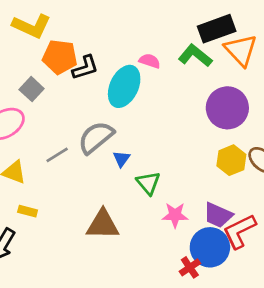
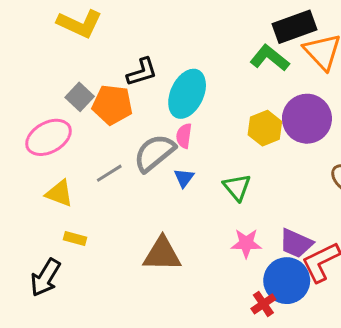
orange pentagon: (60, 57) -> (112, 105), moved
pink semicircle: (150, 61) -> (184, 136), moved, turned -100
yellow hexagon: (231, 160) -> (265, 128), moved
green triangle: (148, 183) -> (237, 187), moved

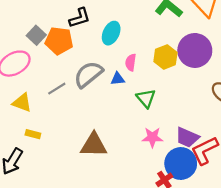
cyan ellipse: (187, 94) -> (111, 33), size x0.7
pink semicircle: (184, 136) -> (131, 62), moved
blue triangle: (184, 178) -> (118, 79), moved, turned 48

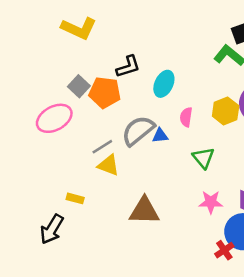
blue triangle: (118, 79) -> (160, 136), moved
yellow triangle: (22, 103) -> (108, 165), moved

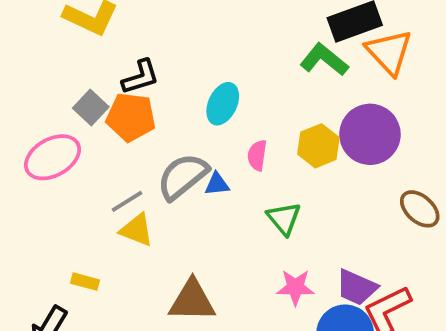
black L-shape: (128, 67) -> (140, 77), moved

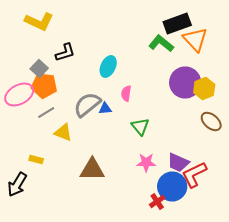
orange pentagon: (131, 117) -> (44, 86), moved
yellow hexagon: (318, 146) -> (204, 88), moved
gray line: (127, 201) -> (46, 112), moved

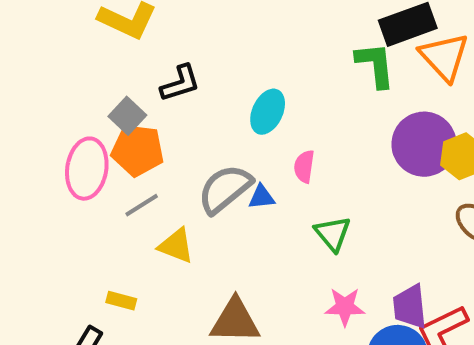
green L-shape: (161, 44) -> (375, 65), turned 45
pink ellipse: (19, 94) -> (87, 169), turned -52
purple trapezoid: (178, 162) -> (410, 307), turned 60

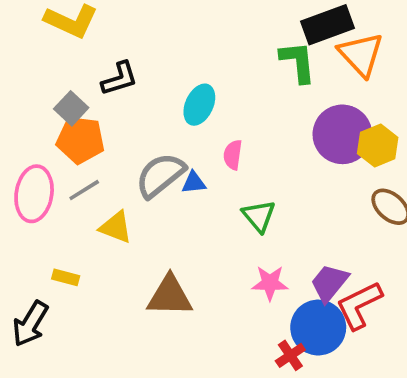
pink ellipse: (87, 169) -> (34, 194), moved
purple trapezoid: (410, 307) -> (329, 283), turned 45

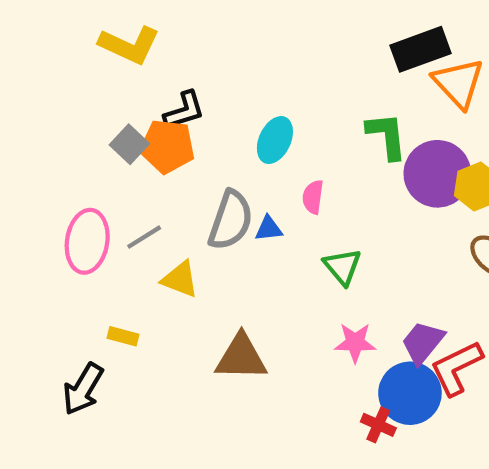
green L-shape: (298, 62) -> (387, 136), moved
orange pentagon: (80, 140) -> (167, 146), moved
gray semicircle: (160, 175) -> (231, 220), turned 148
red cross: (290, 355) -> (378, 425), turned -32

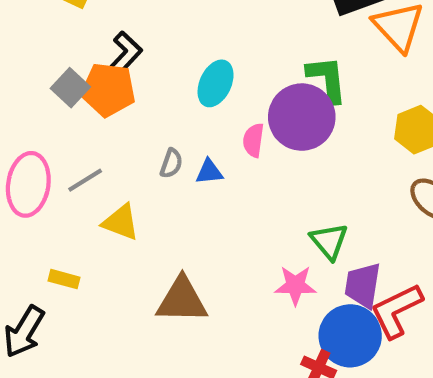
black L-shape: (184, 110) -> (125, 54), turned -30
purple circle: (437, 174) -> (302, 117), moved
gray semicircle: (231, 220) -> (171, 163), size x0.5
green triangle: (342, 267) -> (329, 241), moved
purple trapezoid: (423, 343) -> (363, 285), turned -30

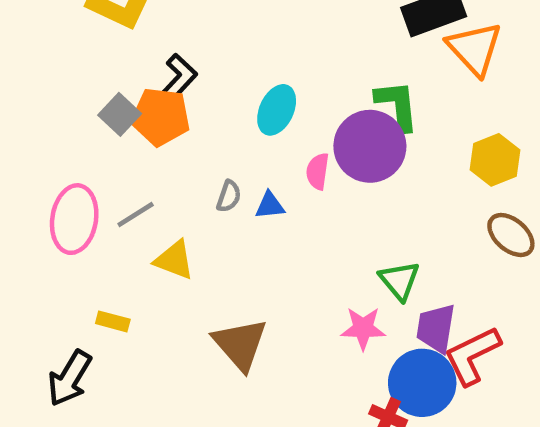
brown triangle: (182, 300) -> (240, 344), turned 48

